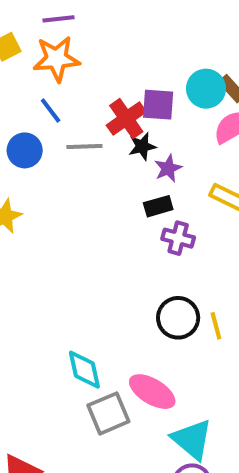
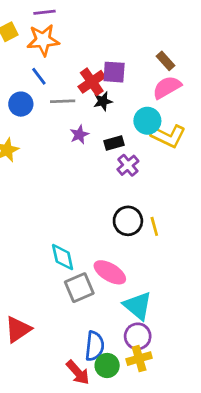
cyan circle: (206, 89) -> (147, 121), moved
purple star: (168, 168) -> (79, 135), moved
purple cross: (178, 238) -> (128, 165), turned 35

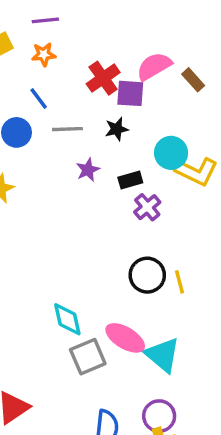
orange star: (43, 40) -> (44, 54), size x0.6
red cross: (92, 82) -> (103, 78), moved
pink semicircle: (167, 87) -> (154, 66), moved
cyan triangle: (138, 306) -> (163, 355), moved

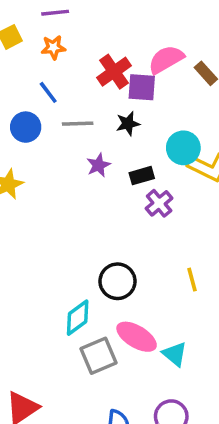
black circle: (147, 275) -> (117, 281), moved
cyan diamond: (67, 319) -> (78, 318), turned 66
cyan triangle: (163, 355) -> (175, 354), size x0.7

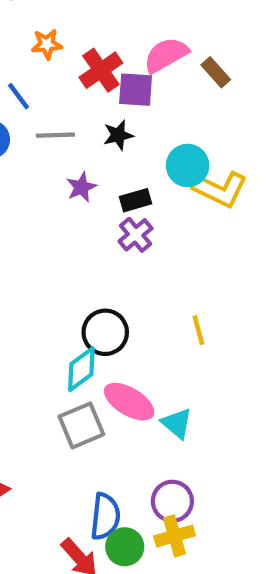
orange star: (53, 47) -> (47, 44), moved
purple cross: (159, 203) -> (136, 235), moved
cyan diamond: (78, 318) -> (81, 369), moved

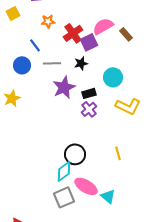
purple square: (136, 90) -> (89, 42), turned -30
purple star: (81, 187) -> (64, 87), size x1.6
yellow L-shape: (220, 189) -> (128, 106), moved

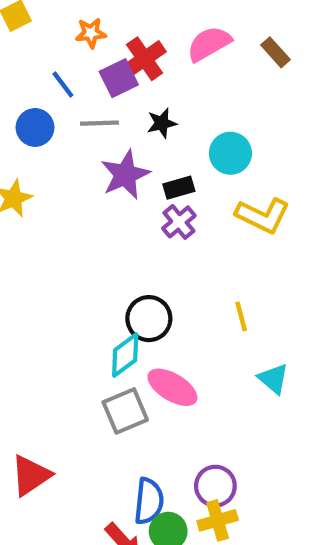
brown rectangle: (126, 34) -> (276, 52), moved
purple square: (89, 42) -> (119, 78), moved
cyan triangle: (108, 196) -> (273, 379), moved

